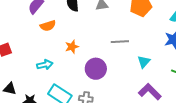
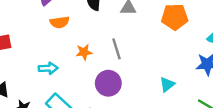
gray line: (120, 42) -> (116, 49), moved, turned 66

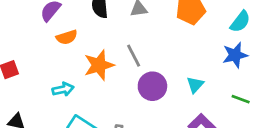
orange star: (84, 52) -> (99, 65), size x1.6
purple circle: (108, 83) -> (152, 86), moved

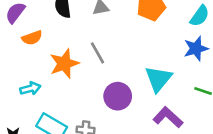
cyan triangle: (195, 85) -> (158, 79), size x1.6
purple circle: (152, 86) -> (118, 96), moved

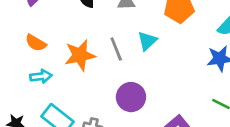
orange semicircle: (32, 38) -> (36, 43), moved, turned 42
cyan triangle: (158, 79) -> (147, 41), moved, size x0.7

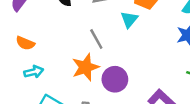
cyan triangle: (147, 41) -> (129, 19), moved
orange star: (80, 55) -> (85, 67), moved

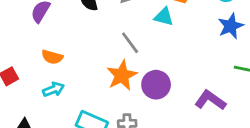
cyan triangle: (129, 19) -> (164, 17), turned -48
cyan arrow: (34, 72) -> (53, 89), moved

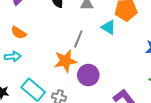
gray line: (130, 43) -> (78, 39), turned 42

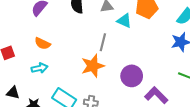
cyan triangle: (108, 27) -> (124, 21), moved
purple circle: (88, 75) -> (132, 76), moved

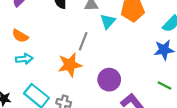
cyan triangle: (124, 21) -> (108, 21), turned 42
cyan arrow: (40, 68) -> (24, 59), moved

